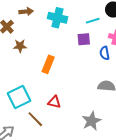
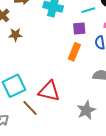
orange rectangle: (48, 64) -> (74, 52), moved
red triangle: (54, 102) -> (49, 91), size x1.6

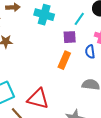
cyan line: (88, 10) -> (79, 19), turned -40

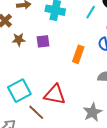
purple square: (70, 37) -> (43, 41), moved

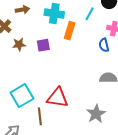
orange rectangle: (78, 54) -> (70, 31), moved
brown line: (36, 112) -> (40, 116), turned 42

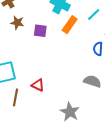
red triangle: (58, 98) -> (38, 85), size x0.6
gray star: (96, 114) -> (70, 112), turned -30

